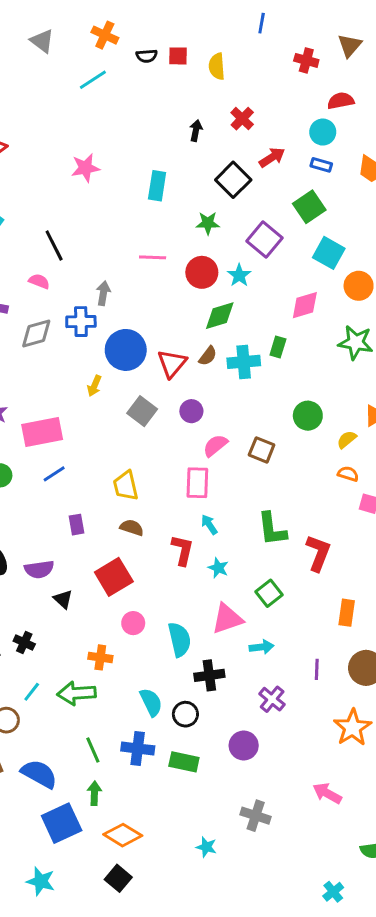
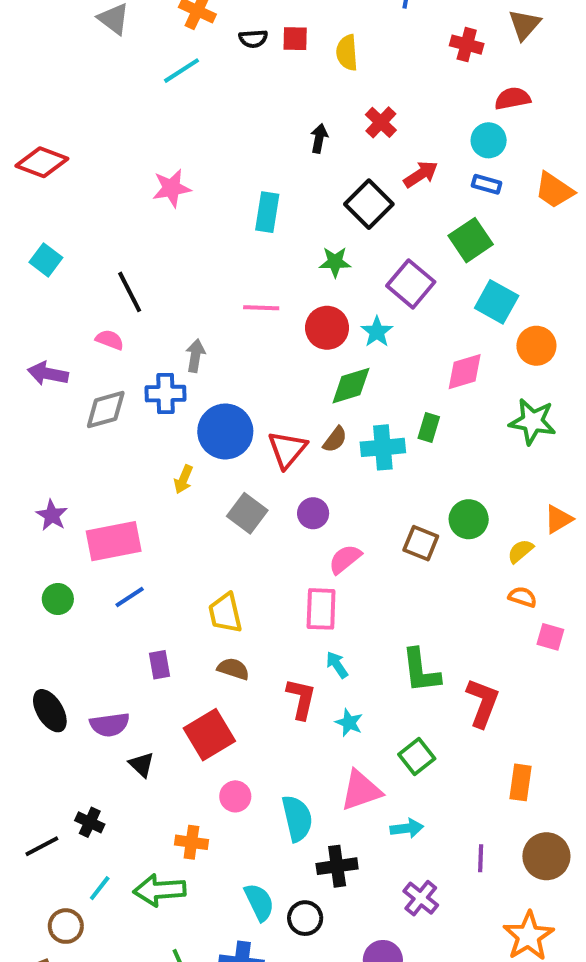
brown square: (262, 450) -> (421, 543), moved

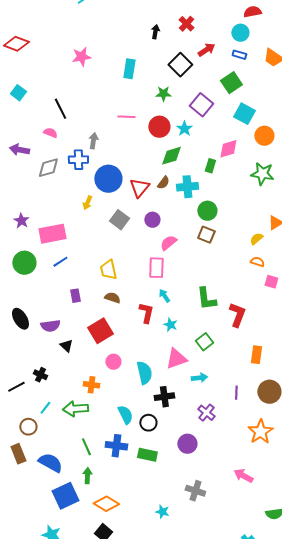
green rectangle: (429, 427) -> (210, 166), moved
green circle: (469, 519) -> (207, 211), moved
green circle: (58, 599) -> (24, 263), size x1.5

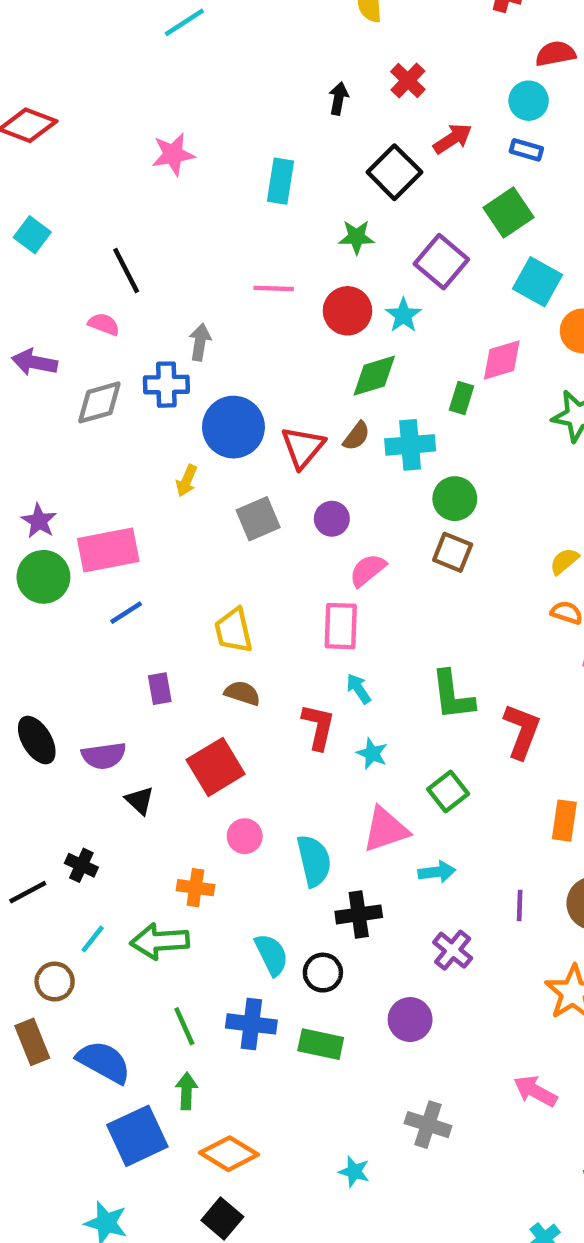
gray square: (119, 220) -> (258, 519), turned 30
green circle: (24, 263) -> (43, 577), moved

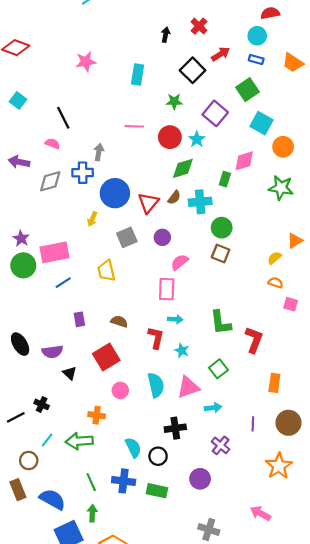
yellow trapezoid: (233, 631) -> (106, 271), moved
cyan arrow: (359, 689) -> (175, 319), turned 128
cyan semicircle: (314, 861) -> (156, 385), moved

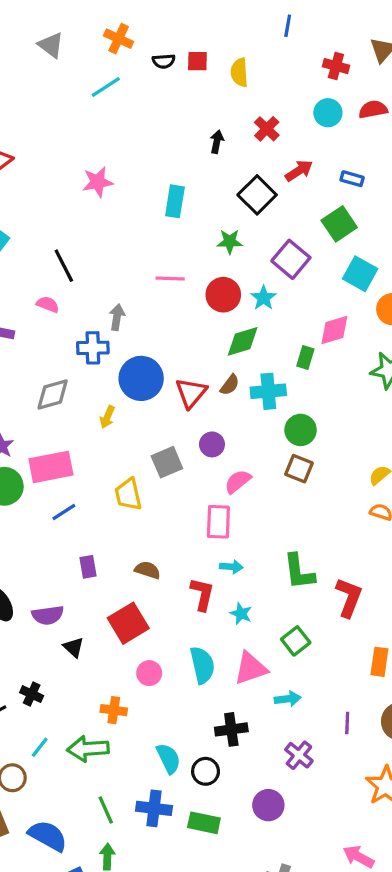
cyan circle: (257, 36) -> (328, 113), moved
gray diamond: (50, 181) -> (53, 395), moved
gray square: (127, 237) -> (167, 462), moved

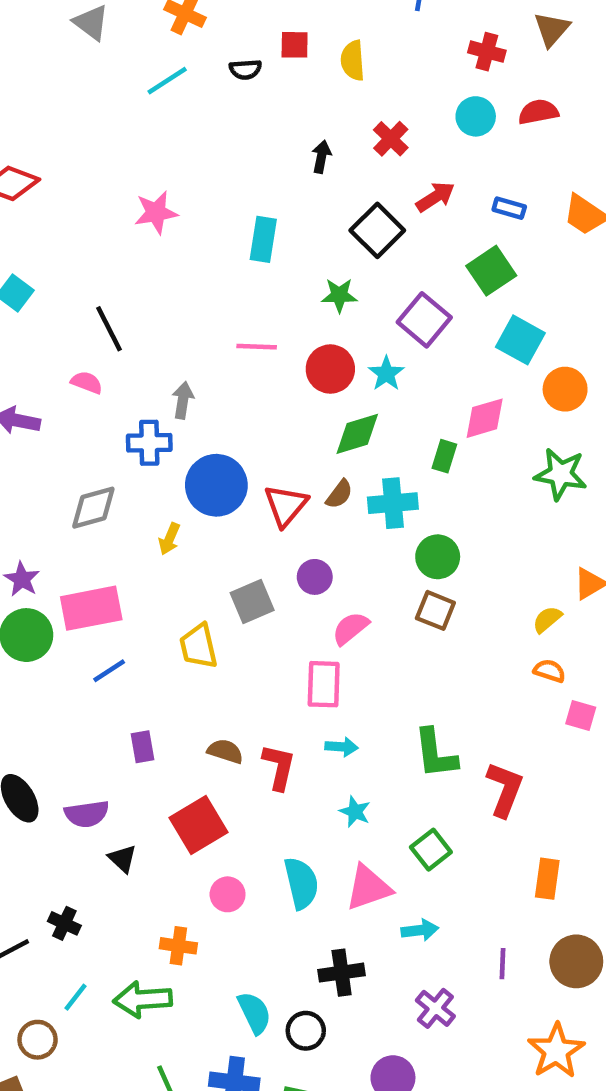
black semicircle: (164, 61) -> (245, 69), moved
red L-shape: (202, 594) -> (279, 767), moved

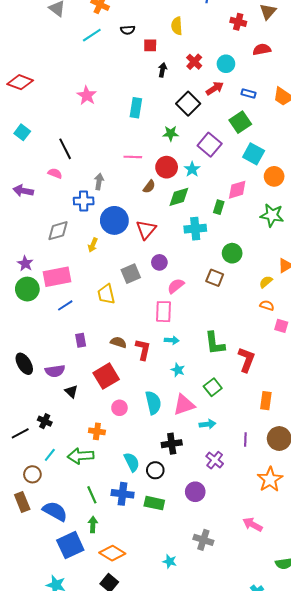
red square: (295, 45) -> (150, 45), moved
cyan circle: (476, 116) -> (226, 64), moved
pink star: (156, 213) -> (87, 96), turned -30
brown semicircle: (339, 494) -> (149, 187), moved
green circle: (438, 557) -> (232, 253), moved

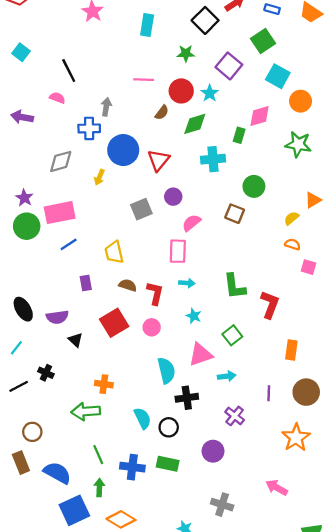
yellow trapezoid: (106, 294) -> (114, 252), moved
cyan semicircle: (153, 403) -> (166, 370), moved
pink circle: (119, 408) -> (152, 327), moved
cyan line: (50, 455) -> (16, 348), moved
blue cross: (123, 494) -> (132, 467), moved

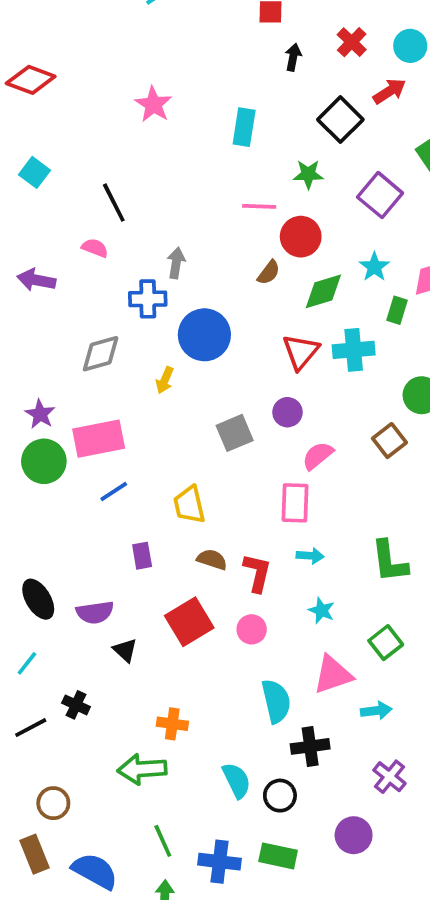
pink line: (144, 80) -> (259, 206), moved
cyan star: (210, 93) -> (374, 267), moved
red triangle: (158, 160) -> (301, 352), moved
brown square: (235, 214) -> (389, 441), turned 30

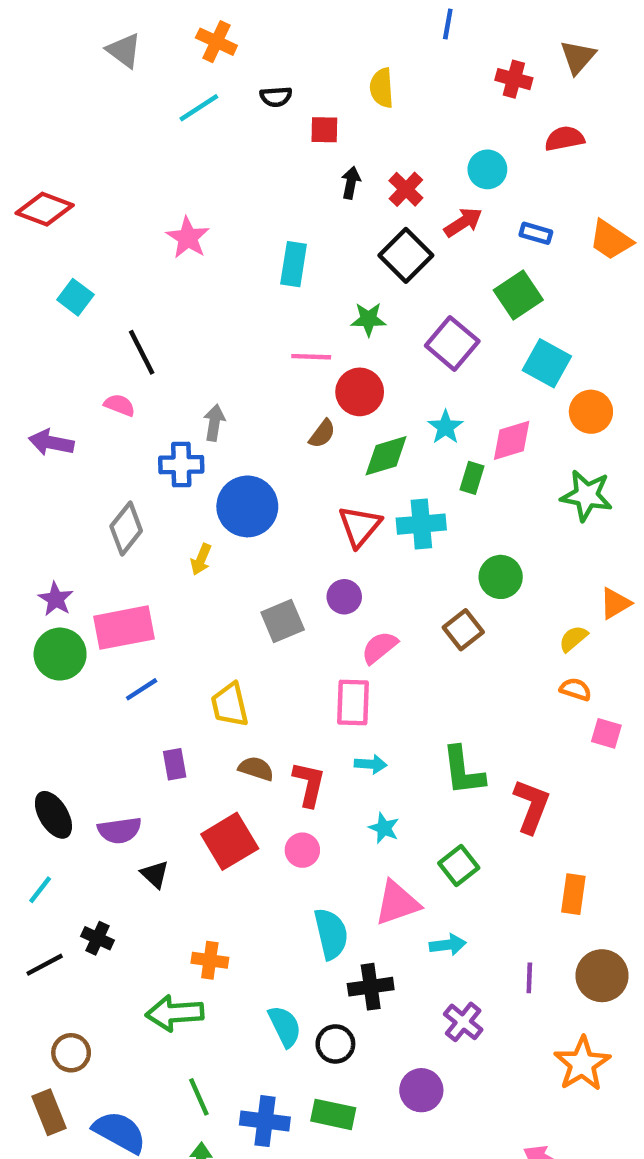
red cross: (352, 42) -> (406, 189), moved
cyan square: (34, 172) -> (75, 297), moved
gray diamond: (101, 354) -> (126, 528), turned -36

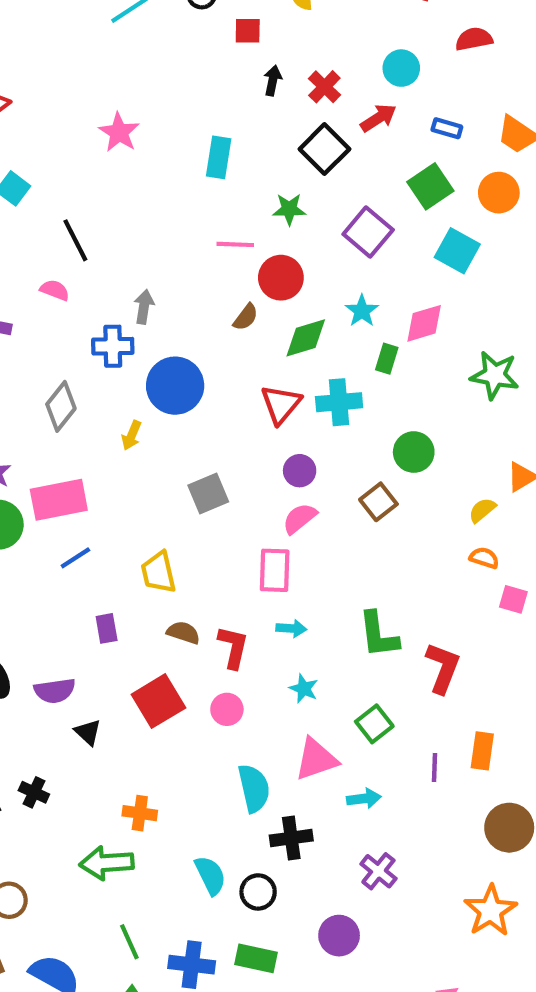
orange circle: (591, 412) -> (499, 193), moved
purple circle: (344, 597) -> (300, 471), moved
purple line: (529, 978) -> (434, 767), moved

